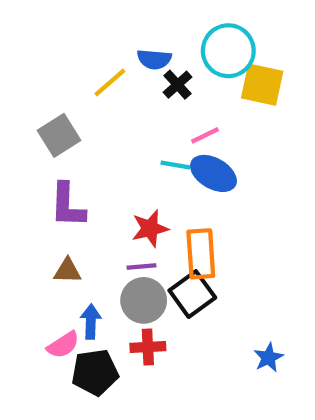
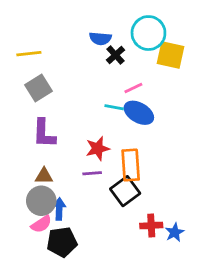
yellow line: (110, 82) -> (29, 54), moved, turned 35
gray circle: (144, 300) -> (41, 201), moved
red cross: (148, 347) -> (151, 226), moved

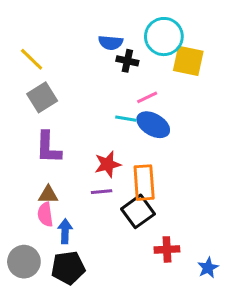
yellow line: (29, 54) -> (32, 59), turned 50
black cross: (115, 55) -> (127, 61), turned -36
gray circle: (41, 201) -> (24, 262), moved
pink semicircle: (41, 224) -> (45, 214), moved, turned 115
blue star: (175, 232) -> (208, 268), moved

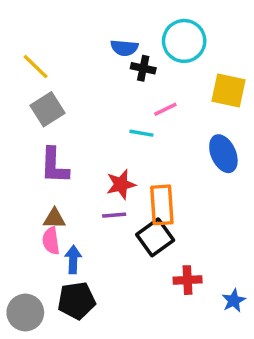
yellow square: (188, 61) -> (229, 90), moved
blue ellipse: (153, 125) -> (223, 154), moved, turned 36
gray circle: (24, 262) -> (25, 313), moved

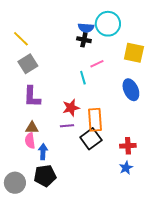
blue semicircle: (124, 48) -> (86, 28), moved
cyan line: (141, 133) -> (83, 78), turned 64
red cross: (188, 280) -> (128, 146), moved
blue star: (234, 301) -> (126, 168), moved

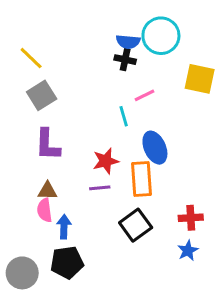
blue ellipse: (131, 90) -> (155, 148), moved
black square: (91, 139) -> (136, 225), moved

